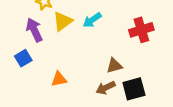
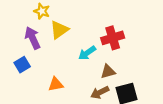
cyan arrow: (92, 20) -> (87, 53), moved
red cross: (141, 30) -> (113, 38), moved

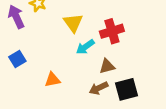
yellow triangle: (59, 30) -> (73, 23), moved, turned -30
purple arrow: (33, 38) -> (16, 17), moved

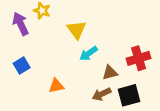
red cross: (112, 31) -> (139, 58), moved

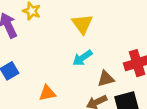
yellow triangle: (77, 30) -> (82, 24), moved

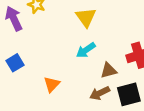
orange triangle: (47, 93) -> (52, 84), turned -36

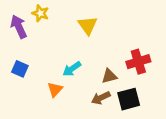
cyan arrow: (86, 50) -> (72, 69), moved
blue square: (15, 63) -> (20, 69), turned -35

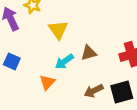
yellow triangle: (88, 25) -> (58, 30), moved
brown triangle: (109, 76) -> (89, 53), moved

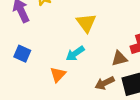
yellow triangle: (58, 30) -> (86, 23), moved
brown triangle: (89, 53) -> (119, 58), moved

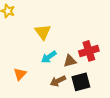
cyan arrow: (75, 54) -> (49, 57), moved

